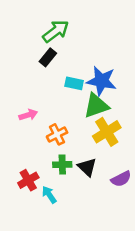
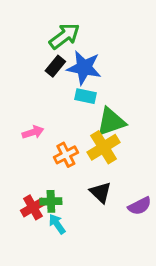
blue star: (101, 81) -> (84, 68), moved
yellow cross: (107, 132) -> (104, 147), moved
green cross: (62, 165) -> (51, 201), moved

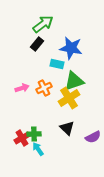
blue star: (84, 68) -> (71, 48), moved
orange cross: (66, 155) -> (44, 88), moved

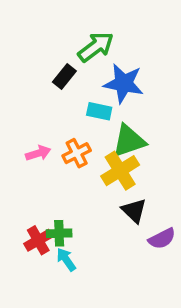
green arrow: (43, 24) -> (96, 47), moved
black triangle: (67, 128) -> (134, 211), moved

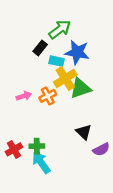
cyan rectangle: (99, 111) -> (56, 61), moved
yellow cross: (120, 171) -> (65, 79), moved
red cross: (38, 240) -> (14, 149), moved
cyan arrow: (66, 259) -> (41, 162), size x1.5

